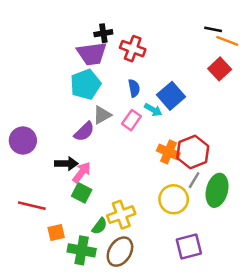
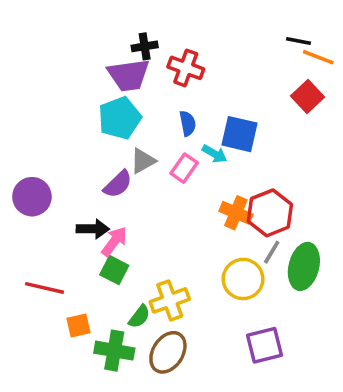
blue square: (171, 96) -> (239, 134), turned -36

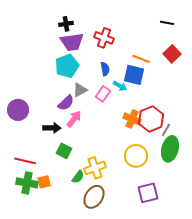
black cross: (145, 46) -> (66, 24), moved
orange line: (318, 57) -> (141, 59), moved
pink arrow: (114, 241) -> (74, 119), moved
gray line: (272, 252) -> (166, 130), moved
green cross: (114, 351) -> (27, 183), moved

